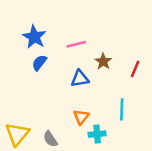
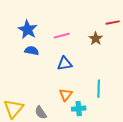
brown star: (103, 61) -> (96, 39), moved
blue semicircle: (39, 63) -> (32, 51), turned 64
red line: (135, 69) -> (113, 23), moved, turned 56

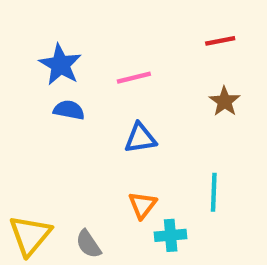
red line: (113, 23) -> (220, 41), moved
brown star: (96, 39) -> (225, 101), moved

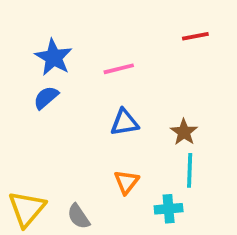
brown star: (225, 101) -> (184, 132), moved
blue semicircle: (69, 110) -> (46, 98), moved, turned -52
cyan cross: (171, 235) -> (169, 209), moved

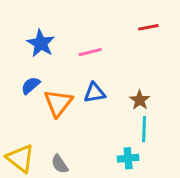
blue semicircle: (46, 98) -> (31, 86), moved
orange triangle: (126, 182) -> (58, 103), moved, size x1.5
yellow triangle: (27, 209) -> (20, 158), turned -32

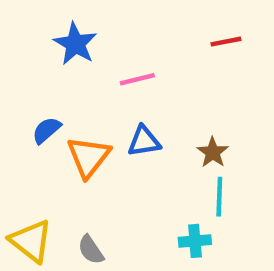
blue star: (41, 43) -> (75, 44), moved

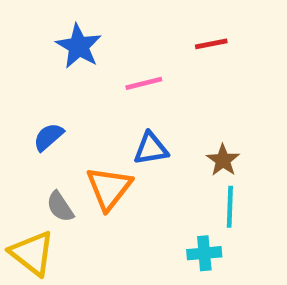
red line: (226, 42) -> (211, 44), moved
orange triangle: (89, 157) -> (109, 188), moved
gray semicircle: (91, 250) -> (60, 207), moved

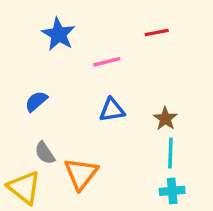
orange triangle: (109, 188) -> (81, 174), moved
cyan cross: (204, 253) -> (172, 191), moved

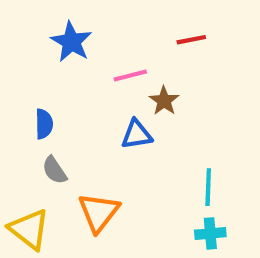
blue semicircle: (36, 101) -> (44, 124), turned 130
brown star: (165, 119) -> (164, 101), moved
gray semicircle: (45, 153) -> (54, 170), moved

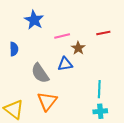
red line: (191, 40) -> (103, 33), moved
blue semicircle: (44, 124) -> (14, 49), moved
gray semicircle: (54, 170) -> (40, 73), moved, size x1.5

